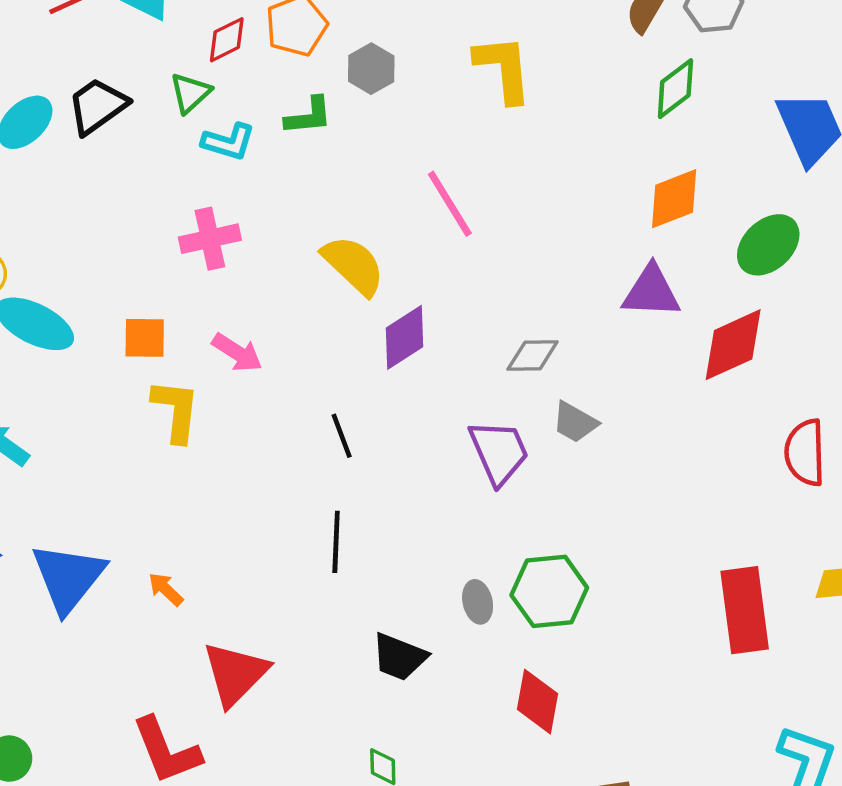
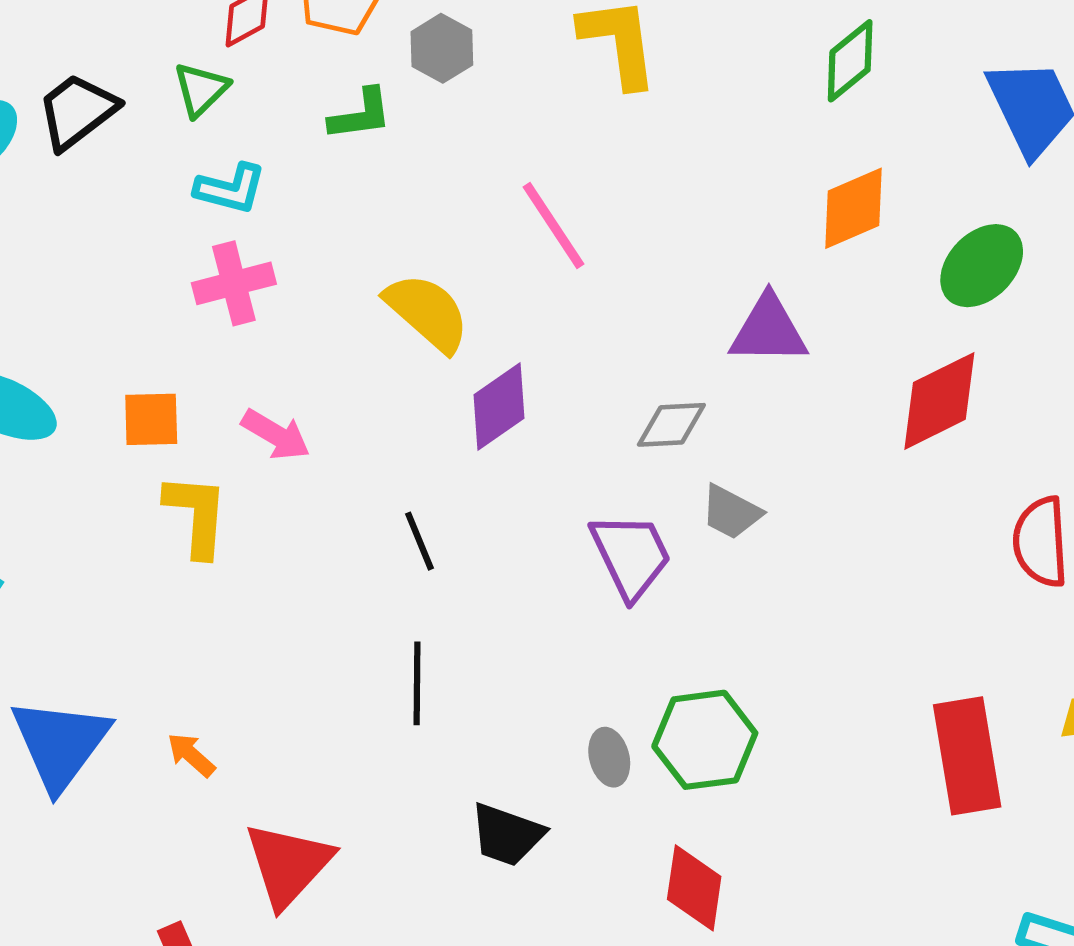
cyan L-shape: (228, 142) -> (230, 189), moved
purple triangle: (651, 292) -> (769, 330), moved

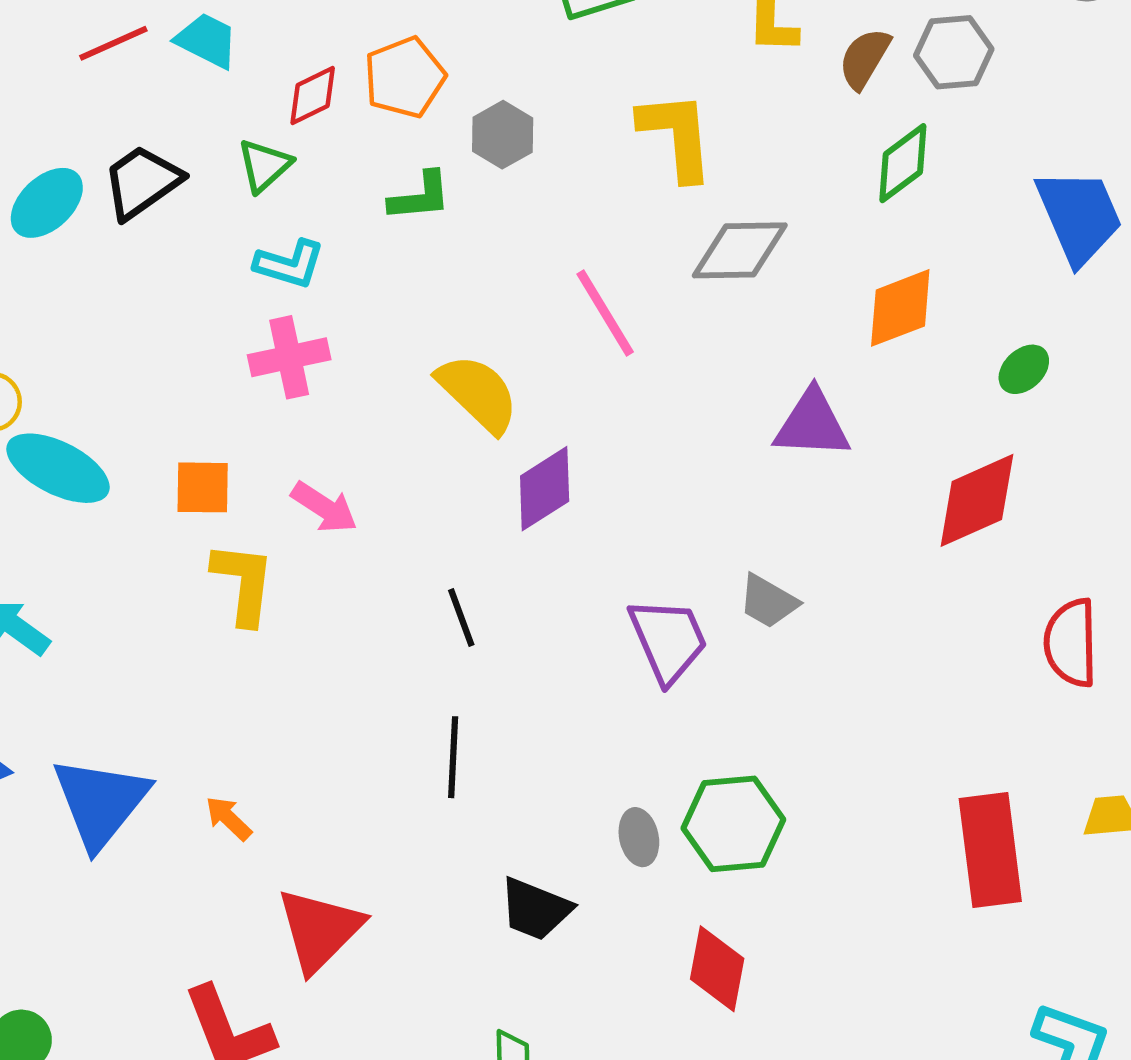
green ellipse: (982, 266) -> (1024, 369), size x0.6
gray diamond: (671, 425) -> (740, 250), moved, size x1.4

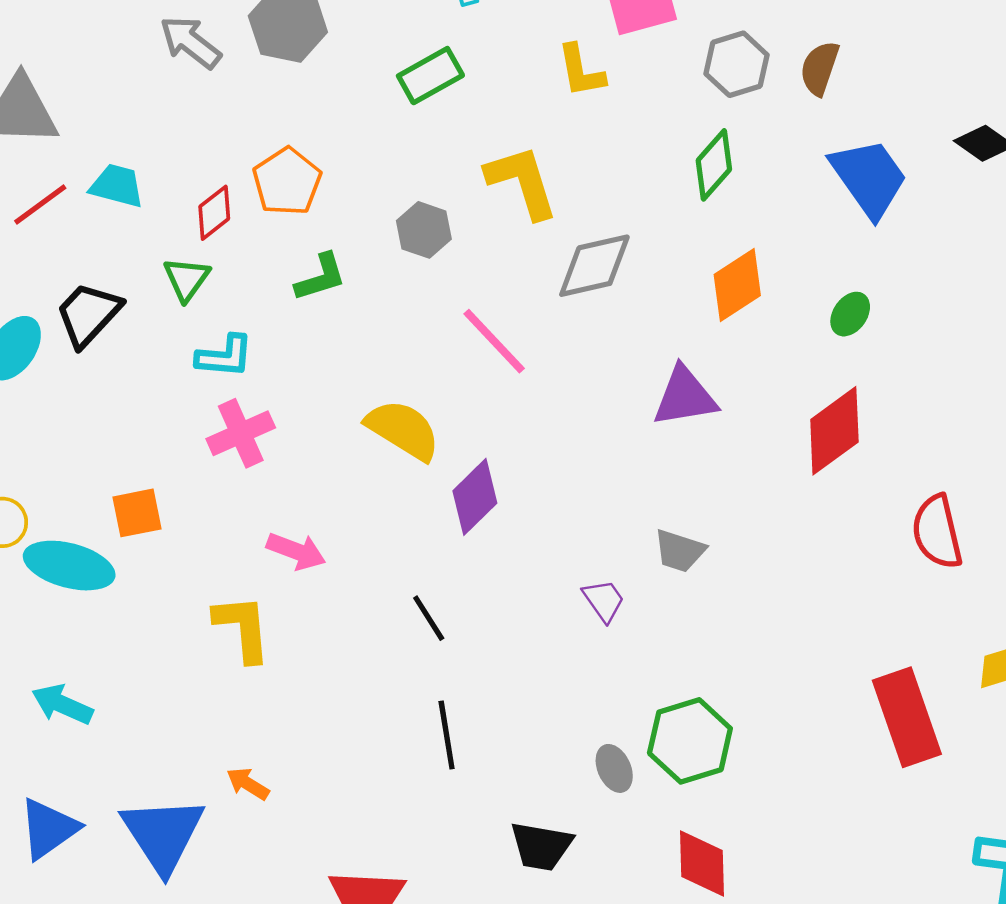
brown semicircle: (865, 58) -> (820, 68), moved
gray hexagon: (503, 135) -> (424, 230), moved
orange square: (203, 487) -> (137, 513), moved
purple trapezoid: (668, 640) -> (604, 600), size x0.6
orange arrow: (229, 818) -> (248, 784), moved

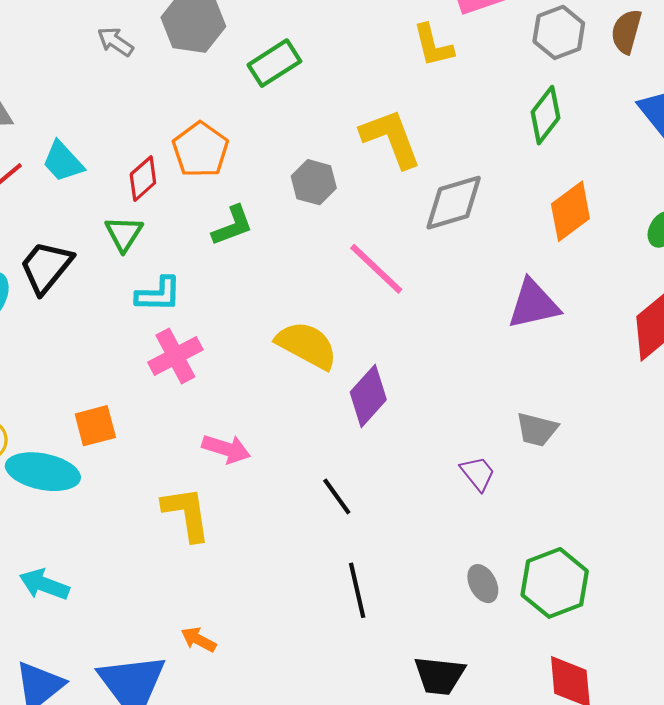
gray arrow: (190, 42) -> (115, 42), size x0.7
green rectangle: (430, 76) -> (274, 63), moved
cyan trapezoid: (117, 186) -> (63, 162), turned -144
gray ellipse: (614, 768) -> (483, 584), moved

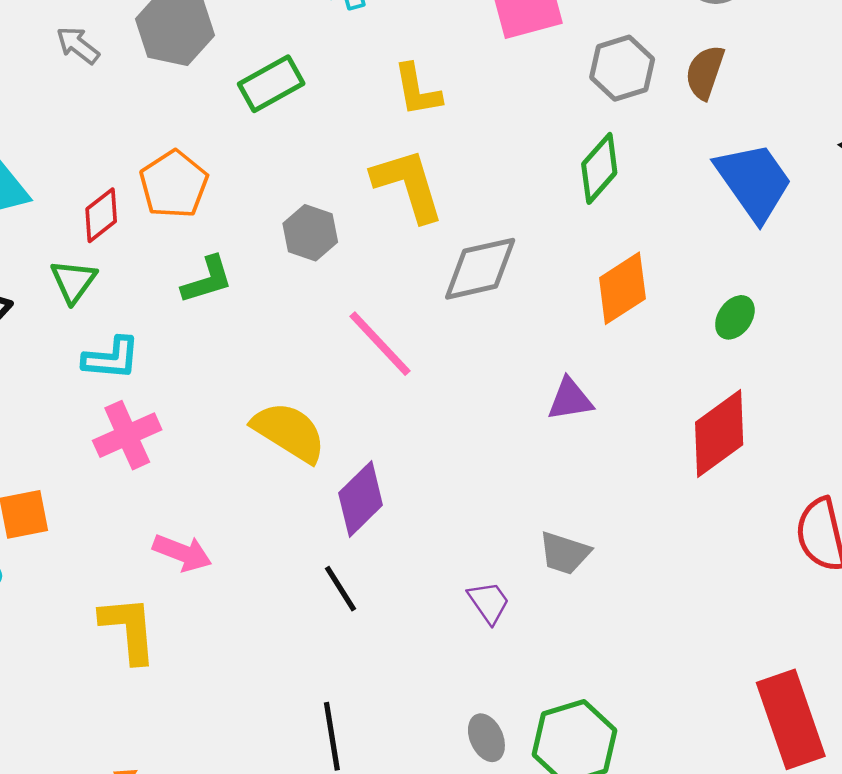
yellow L-shape: (433, 45) -> (417, 90), moved
purple triangle: (533, 304) -> (570, 399), size x0.7
black line: (337, 496) -> (341, 589), moved

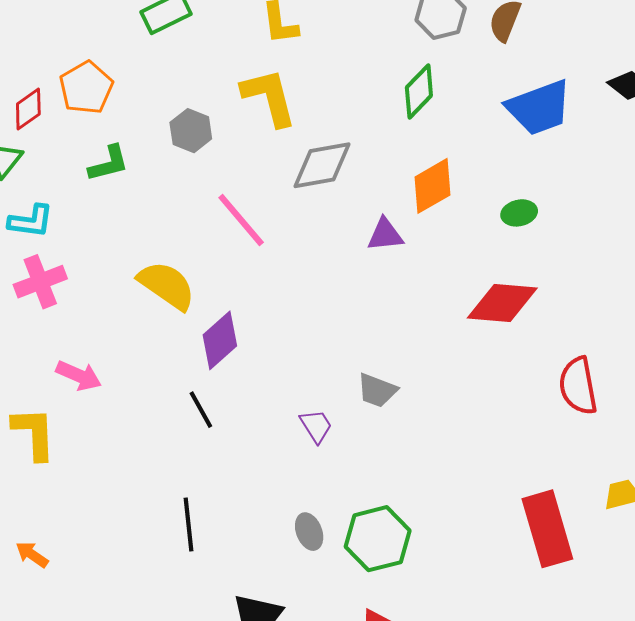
blue trapezoid: (754, 181) -> (539, 108), turned 102
green ellipse: (735, 317) -> (519, 213), turned 40
purple triangle: (570, 399) -> (385, 235), moved
red diamond: (719, 434) -> (502, 303), turned 38

